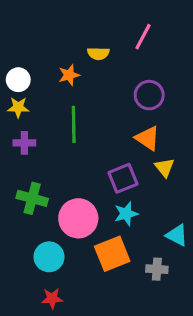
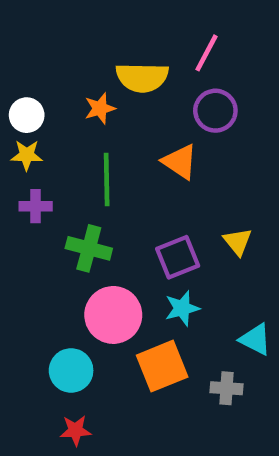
yellow semicircle: (98, 54) -> (142, 77), size x1.6
purple circle: (149, 95) -> (215, 111), moved
orange triangle: (148, 138) -> (180, 162), moved
green cross: (32, 198) -> (89, 248), moved

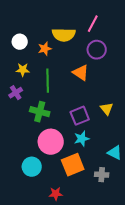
white circle: (27, 115) -> (20, 42), moved
yellow star: (27, 155) -> (23, 70), moved
purple cross: (36, 206) -> (16, 93), turned -32
red star: (75, 430) -> (56, 194), moved

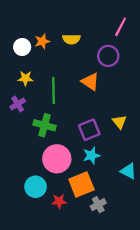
pink line: (93, 24) -> (121, 27), moved
yellow semicircle: (64, 35) -> (71, 39), size x0.7
orange star: (45, 49) -> (42, 41), moved
gray cross: (102, 175) -> (98, 205), moved, turned -32
red star: (56, 194) -> (59, 201), moved

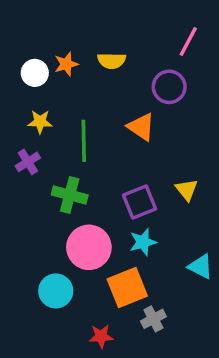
red star: (59, 201) -> (101, 336), moved

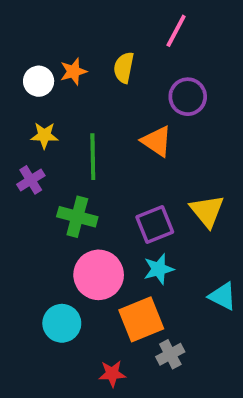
pink line: (188, 41) -> (176, 31), moved
yellow semicircle: (112, 61) -> (124, 68), turned 100
yellow triangle: (187, 190) -> (207, 211), size x1.4

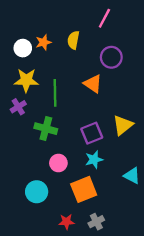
yellow star: (44, 135) -> (26, 80), size x1.5
yellow triangle: (207, 211) -> (123, 125), turned 30
pink circle: (99, 275) -> (58, 163), size x0.6
gray cross: (170, 354) -> (96, 222), moved

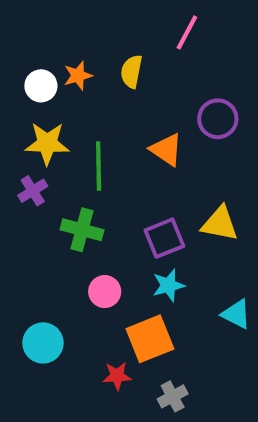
purple circle: (111, 57) -> (218, 119), moved
yellow triangle: (123, 125) -> (220, 224), turned 50
cyan circle: (37, 192) -> (43, 343), moved
red star: (66, 222) -> (117, 376), moved

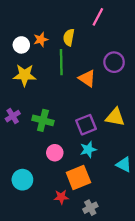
green line: (99, 166) -> (61, 62), moved
purple cross: (33, 191) -> (13, 116), moved

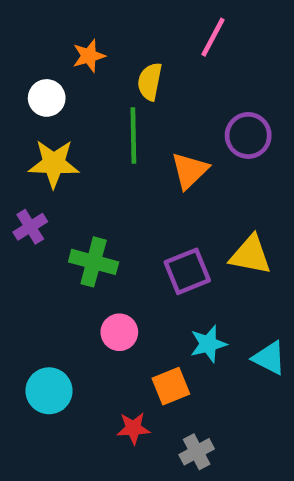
orange star: (41, 40) -> (89, 56), moved
orange triangle: (87, 78) -> (190, 171), turned 42
purple cross: (13, 116) -> (30, 227), moved
cyan star: (88, 149) -> (208, 344), moved
orange square: (78, 178) -> (171, 386), size x0.7

